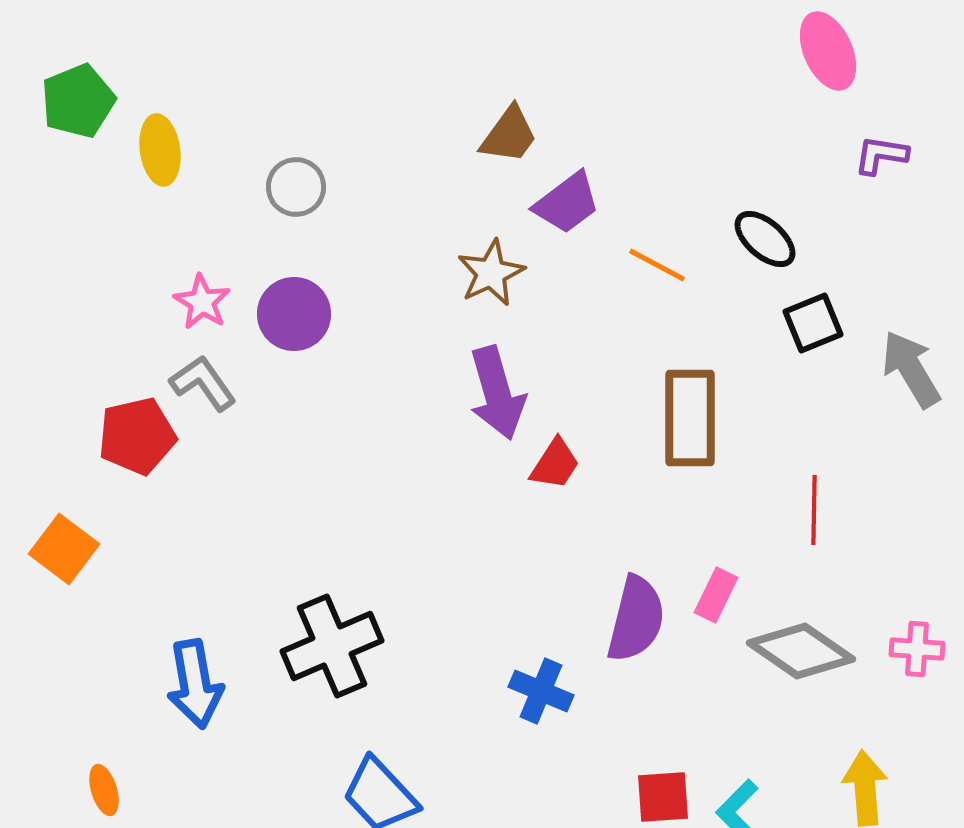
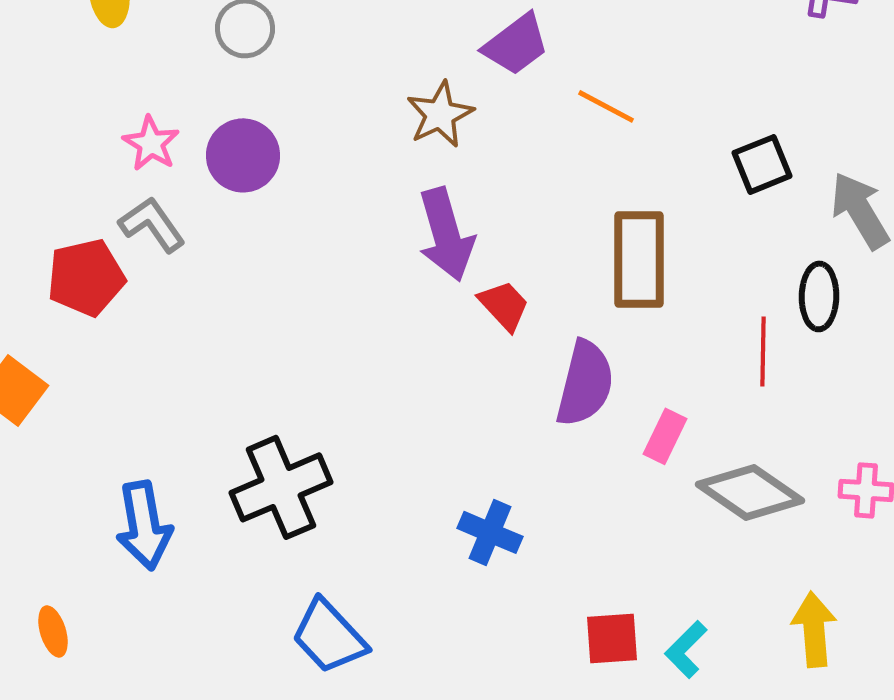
black ellipse: (765, 239) -> (819, 296), moved, turned 50
red trapezoid: (555, 464) -> (504, 305), turned -76
purple semicircle: (636, 619) -> (585, 383), moved

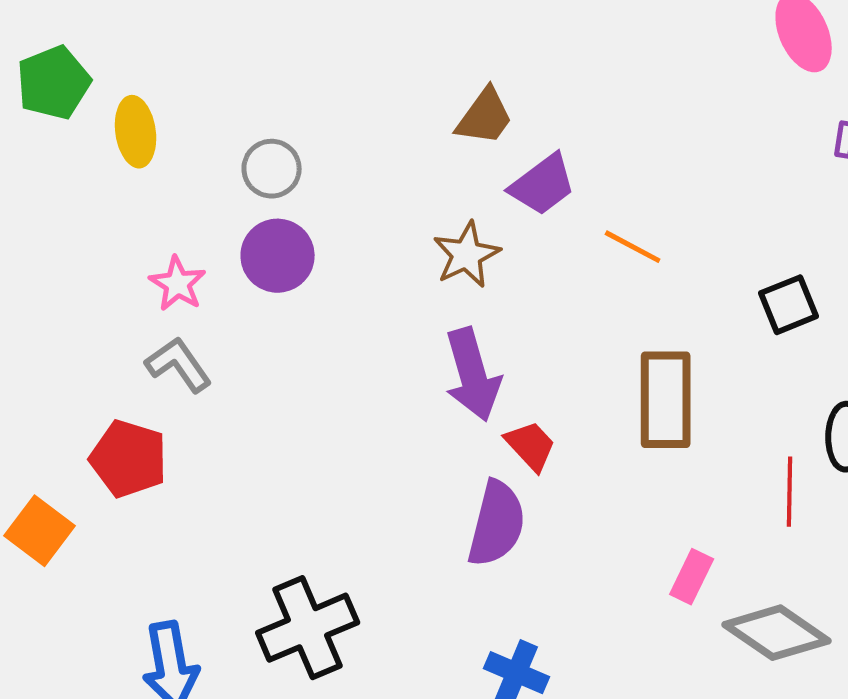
purple circle: (243, 155) -> (278, 256), moved
red pentagon: (86, 277) -> (129, 459), moved, turned 30
purple semicircle: (585, 383) -> (497, 524), moved

